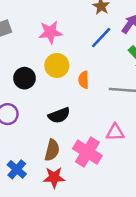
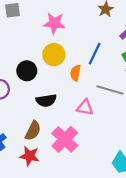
blue line: (101, 38) -> (95, 54), moved, turned -30
black circle: (24, 78) -> (27, 71), moved
pink triangle: (115, 132) -> (85, 107), moved

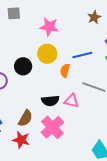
blue line: (95, 54) -> (82, 55), turned 48
black semicircle: (46, 100) -> (50, 101), moved

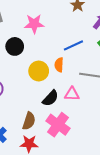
yellow circle: (47, 54) -> (39, 71), moved
black circle: (23, 66) -> (15, 46), moved
black semicircle: (50, 101) -> (50, 98), turned -30

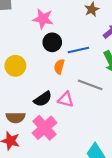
black circle: (15, 46) -> (52, 42), moved
yellow circle: (39, 71) -> (15, 66), moved
brown semicircle: (29, 121) -> (16, 117), turned 60

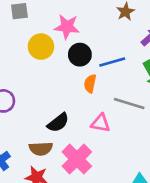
yellow circle: (15, 66) -> (41, 47), moved
black semicircle: (43, 99) -> (58, 123), moved

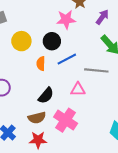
pink star: (67, 27) -> (66, 20), moved
blue line: (112, 62) -> (67, 59), moved
orange semicircle: (90, 84) -> (41, 64), moved

